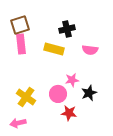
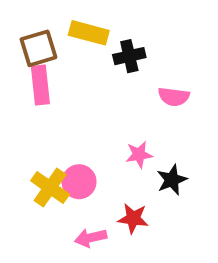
yellow rectangle: (54, 49) -> (89, 33), moved
pink circle: (58, 94) -> (79, 182), moved
pink arrow: (18, 123) -> (91, 238), moved

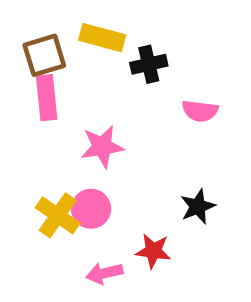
pink star: (139, 155) -> (102, 146), moved, size x1.4

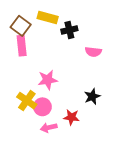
brown square: (44, 55) -> (21, 26), turned -36
pink star: (102, 146) -> (48, 80), moved
pink circle: (91, 209) -> (42, 107), moved

